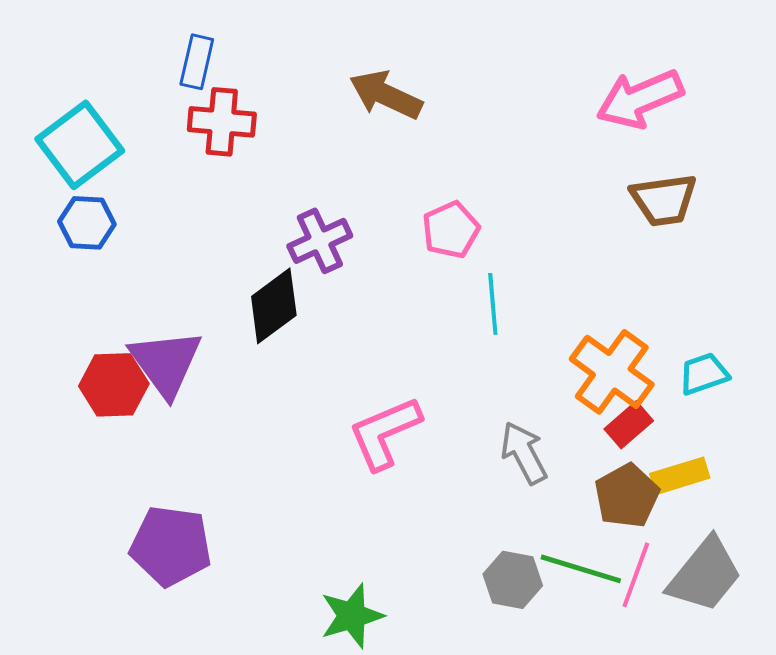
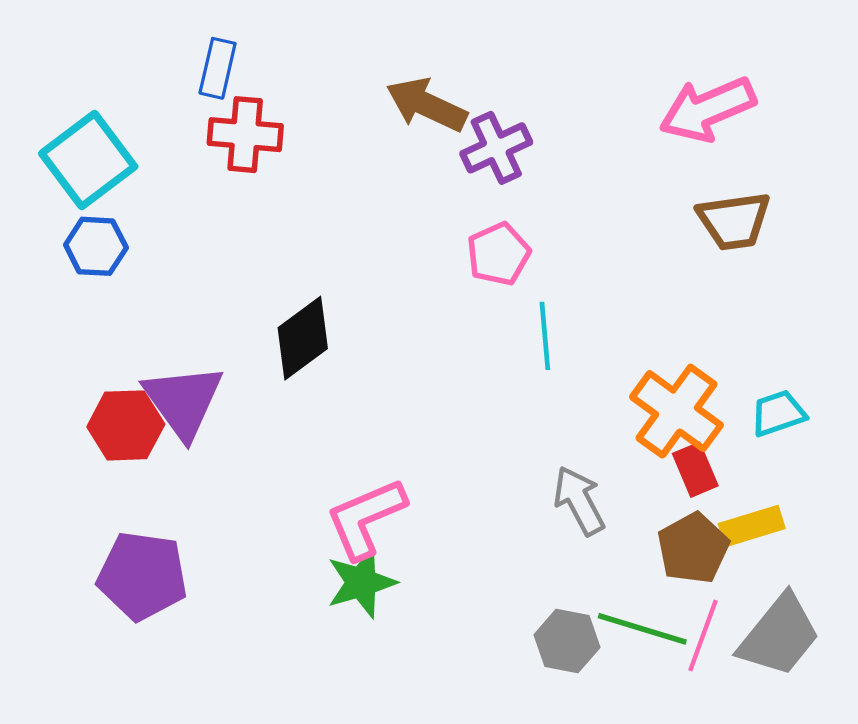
purple cross: (320, 241) -> (496, 148), moved
red rectangle: (629, 425) -> (695, 470), turned -72
pink L-shape: (385, 433) -> (366, 518), moved
purple pentagon: (171, 546) -> (142, 576), moved
green star: (352, 616) -> (361, 582), moved

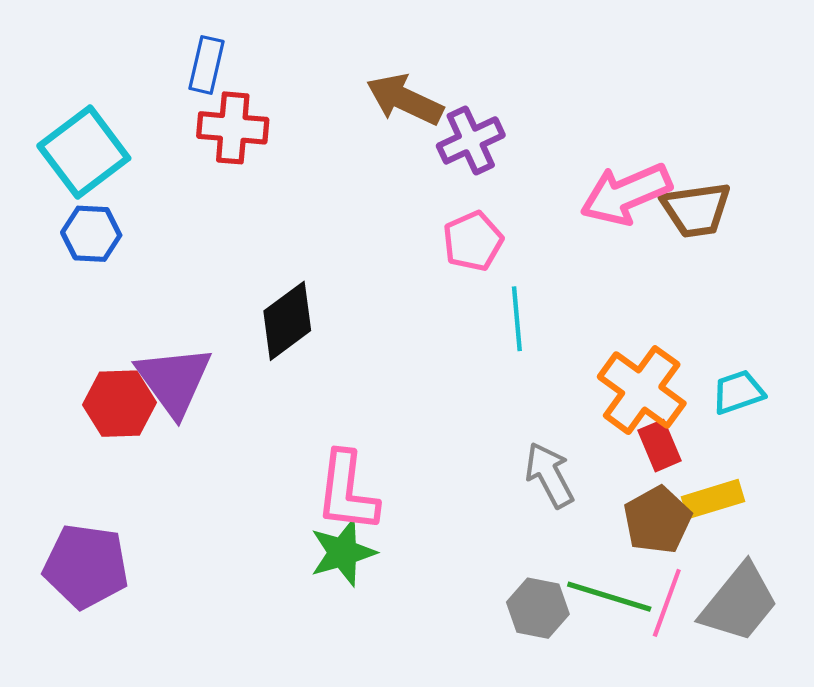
pink arrow: (707, 109) -> (626, 194), moved
pink L-shape: (366, 518) -> (347, 492), turned -60
purple pentagon: (142, 576) -> (86, 566), moved

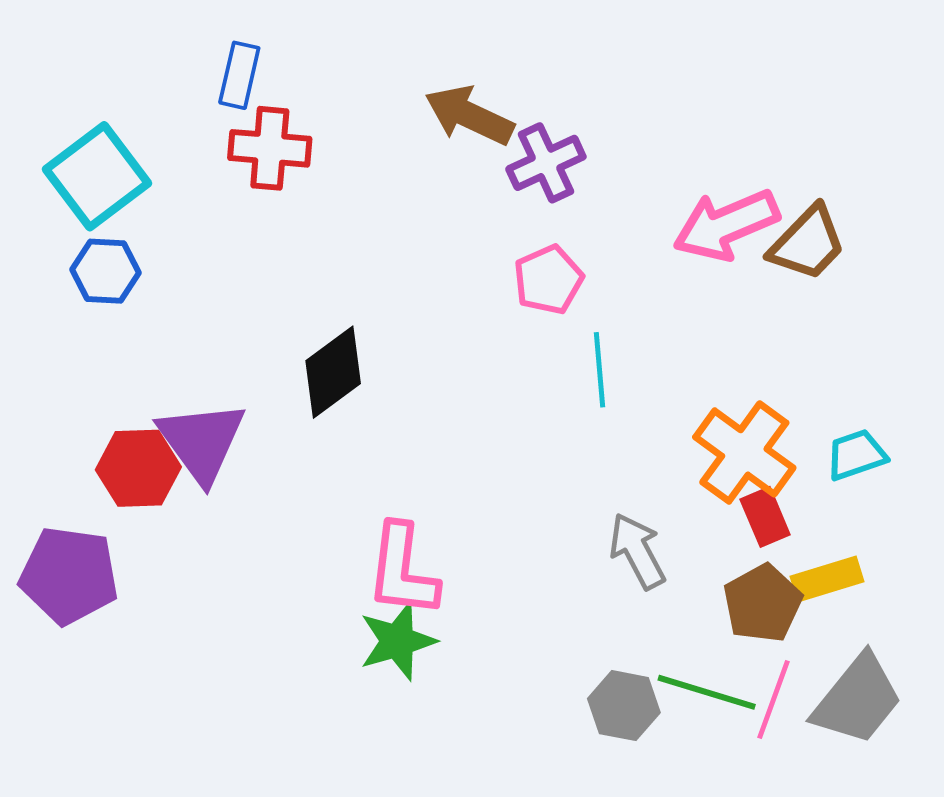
brown trapezoid: (696, 210) -> (808, 243), turned -38
purple pentagon: (86, 566) -> (69, 575), moved

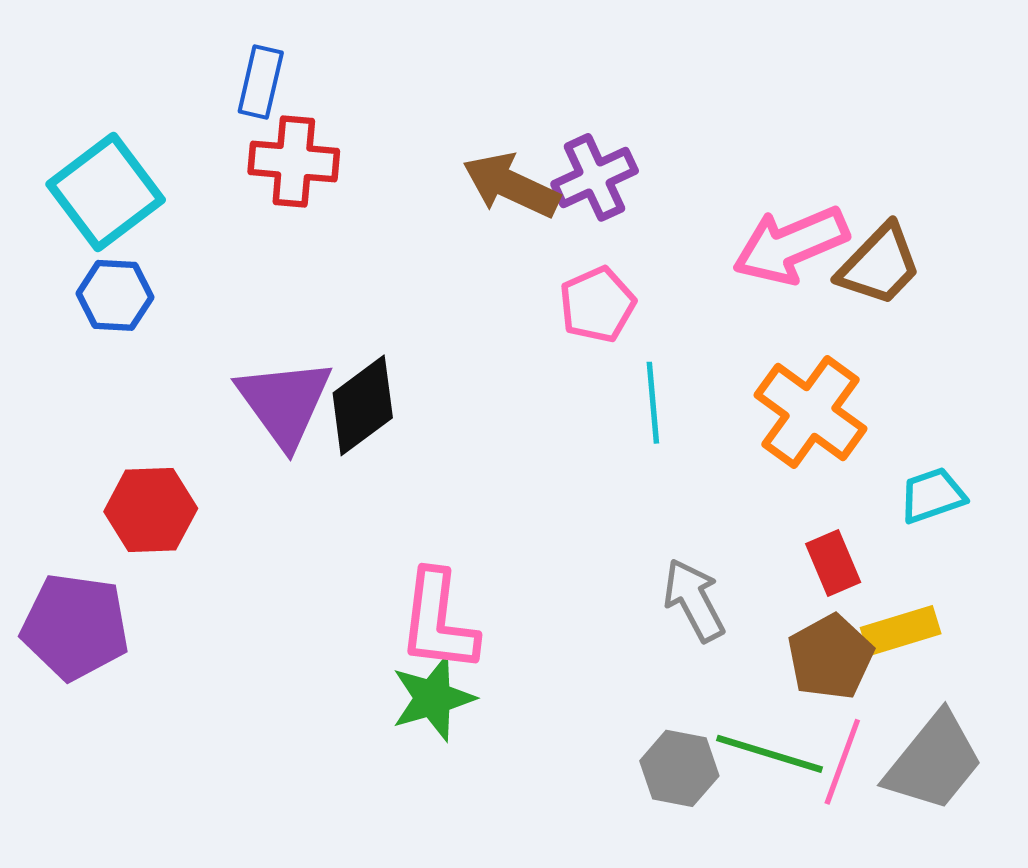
brown arrow: (469, 115) -> (511, 185), moved
purple triangle: (202, 442) -> (285, 403), moved
orange cross: (744, 452) -> (811, 412), moved

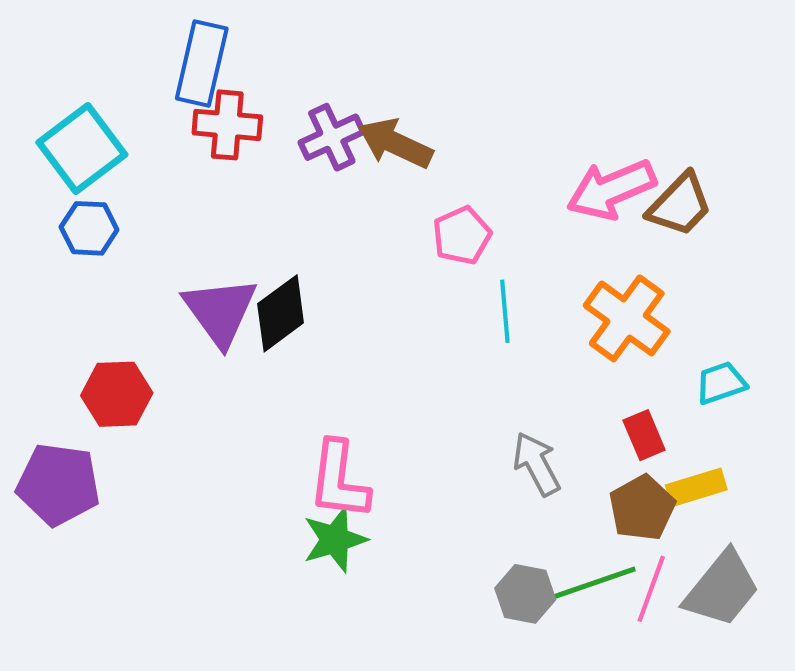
blue rectangle: (261, 82) -> (202, 63), size x1.5
purple cross: (595, 177) -> (332, 137), moved
green line: (769, 754) -> (595, 583), turned -36

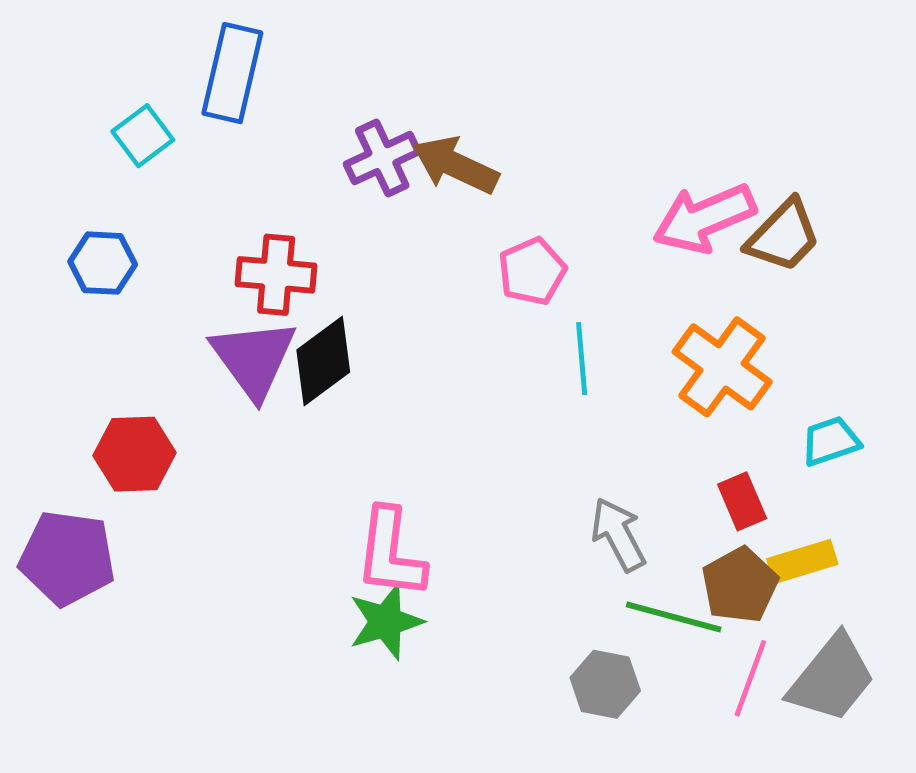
red cross: (227, 125) -> (276, 275), moved
cyan square: (82, 148) -> (143, 136), moved, size x0.6
green line: (595, 583) -> (674, 617), moved, turned 34

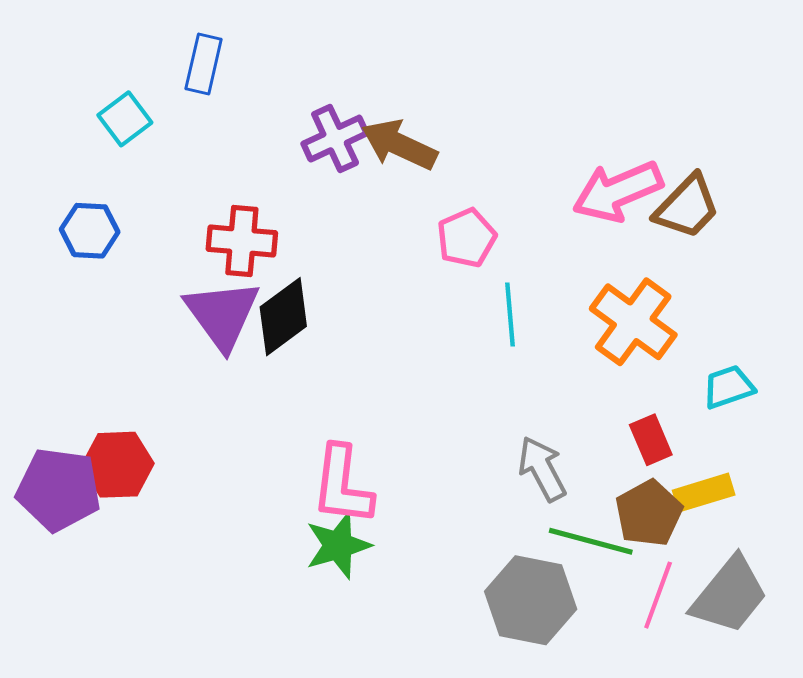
blue rectangle: (232, 73) -> (204, 64), size x0.7
red hexagon: (134, 454) -> (118, 465), moved
gray hexagon: (605, 684) -> (531, 600), size x1.5

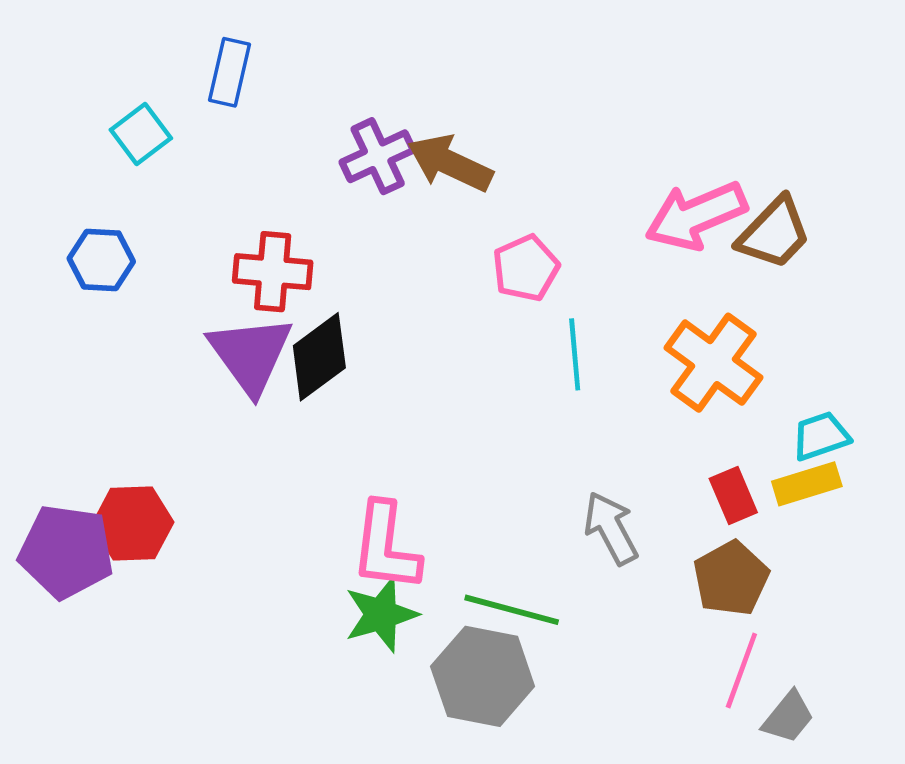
yellow rectangle: (704, 493) -> (807, 484), moved
green line: (591, 541) -> (512, 610), moved
gray trapezoid: (729, 595) -> (788, 717), moved, size x0.6
gray hexagon: (531, 600) -> (483, 676), moved

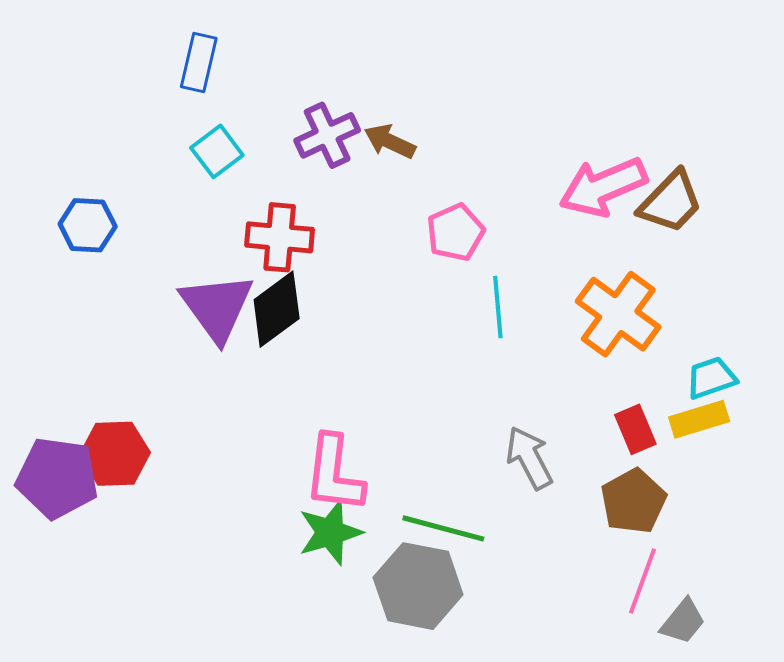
cyan square: (141, 134) -> (217, 151), moved
brown arrow: (450, 163) -> (390, 141), size x0.7
red cross: (273, 272) -> (280, 237), moved

